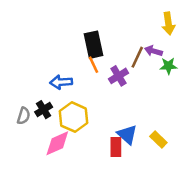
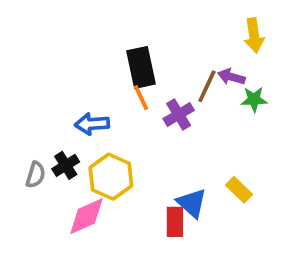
yellow rectangle: (158, 140) -> (239, 190), moved

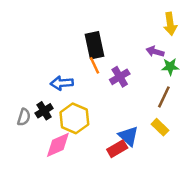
brown line: (207, 86) -> (164, 97), moved
red rectangle: (175, 222) -> (117, 149), turned 60

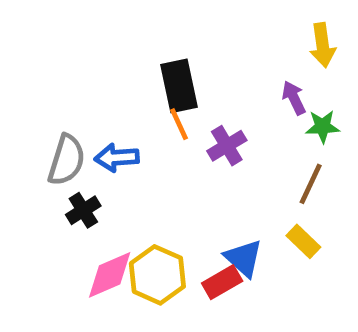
purple arrow: (155, 52) -> (294, 98), turned 48
gray semicircle: (24, 117) -> (67, 160), moved, size x1.5
yellow hexagon: (74, 118) -> (157, 275), moved

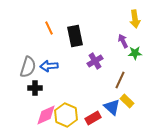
orange line: (179, 124) -> (49, 28), moved
brown line: (311, 184) -> (120, 80), moved
black cross: (83, 210) -> (35, 88), turned 32
blue triangle: (244, 258) -> (112, 107), moved

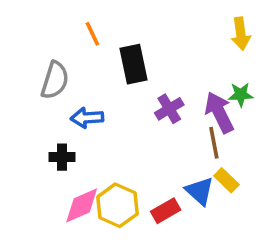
orange line: (49, 28) -> (92, 34), moved
purple arrow: (123, 41) -> (219, 112), moved, size x1.6
gray semicircle: (28, 67) -> (55, 80), moved
brown line: (120, 80) -> (214, 143), turned -36

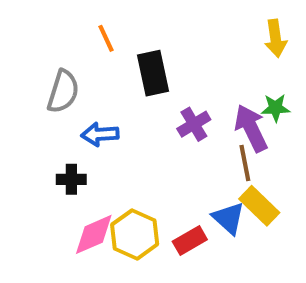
yellow rectangle: (226, 180) -> (259, 206), size x1.4

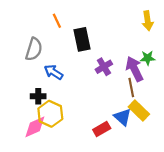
blue arrow: (100, 134) -> (54, 72), turned 36
pink diamond: (94, 234) -> (35, 127), moved
yellow hexagon: (135, 234) -> (50, 114), moved

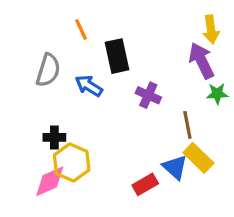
green star: (148, 58) -> (217, 94), moved
purple cross: (104, 67) -> (148, 95), turned -35
purple arrow: (135, 69) -> (202, 61), moved
blue arrow: (54, 72) -> (89, 86), moved

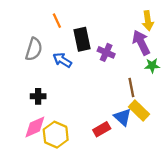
purple cross: (148, 95) -> (106, 52), moved
yellow hexagon: (72, 163) -> (56, 135), moved

